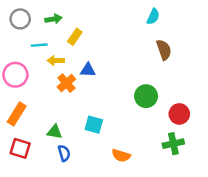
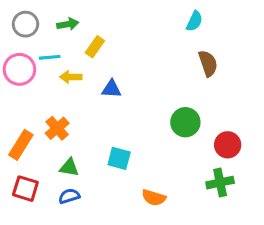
pink circle: (15, 75) -> (19, 69), moved
orange cross: (66, 83) -> (57, 128), moved
blue semicircle: (64, 153) -> (69, 196), moved, turned -91

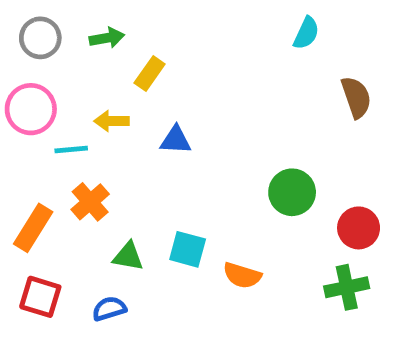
cyan line: (50, 57) -> (71, 150), moved
brown semicircle: (208, 63) -> (356, 97), moved
green triangle: (69, 167) -> (128, 256), moved
orange semicircle: (154, 198) -> (242, 275), moved

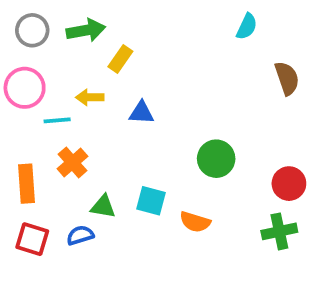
green arrow: (107, 38) -> (86, 30), size x1.4
green circle: (292, 192) -> (216, 159), moved
orange rectangle: (33, 228) -> (27, 184), turned -36
blue semicircle: (109, 309) -> (80, 235), moved

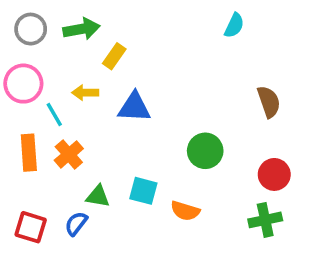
brown semicircle: (287, 78) -> (269, 102), moved
blue triangle: (141, 113) -> (134, 107), size x1.4
cyan line: (57, 120) -> (54, 114), turned 65
orange rectangle: (27, 184) -> (29, 153), moved
blue semicircle: (80, 235) -> (76, 224), turned -35

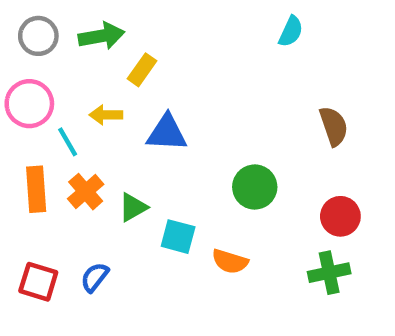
green triangle: (98, 196) -> (133, 207), moved, turned -40

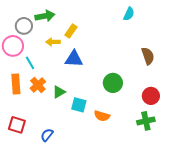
gray circle: (38, 36) -> (24, 26), moved
yellow rectangle: (142, 70) -> (71, 31), moved
yellow arrow: (106, 115) -> (53, 42), moved
blue semicircle: (95, 277) -> (47, 135), moved

